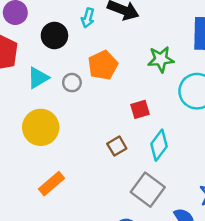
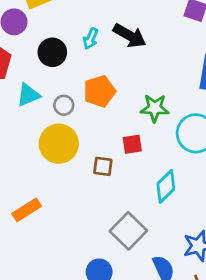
green star: (161, 59) -> (155, 108), moved
yellow circle: (41, 127) -> (59, 144), moved
cyan diamond: (159, 145) -> (166, 186), moved
brown square: (117, 146) -> (103, 166), moved, turned 30

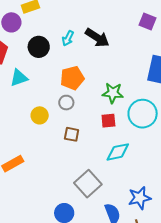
gray circle: (64, 105) -> (66, 103), moved
yellow circle: (59, 144) -> (40, 115), size x0.6
red square: (132, 144) -> (108, 121), moved
cyan diamond: (166, 186) -> (118, 152), turned 30

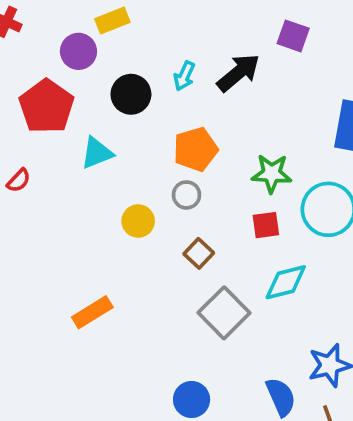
purple square: (147, 22) -> (293, 36), moved
black arrow: (97, 38) -> (238, 73), turned -70
brown square: (72, 134) -> (199, 253), turned 35
gray square: (88, 184) -> (224, 313), moved

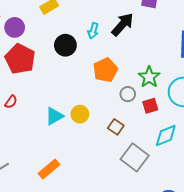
purple circle: (78, 51) -> (15, 27), moved
cyan triangle: (97, 153) -> (54, 116), moved
green star: (272, 174) -> (149, 77), turned -30
gray circle: (186, 195) -> (128, 94), moved
orange rectangle: (92, 312) -> (49, 169), moved

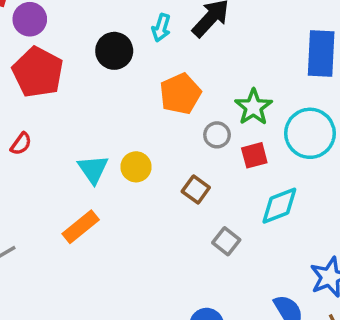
cyan triangle: (54, 116) -> (93, 169), turned -36
gray square: (135, 157) -> (226, 241), size x0.6
orange rectangle: (49, 169) -> (81, 227), moved

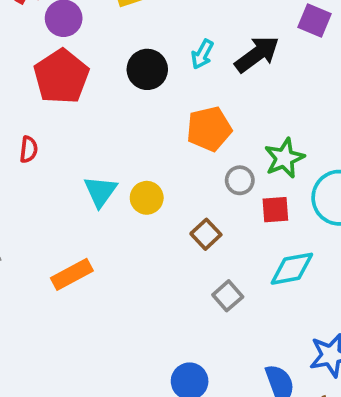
red semicircle: (21, 144) -> (29, 149), turned -40
orange rectangle: (81, 227) -> (72, 274), moved

